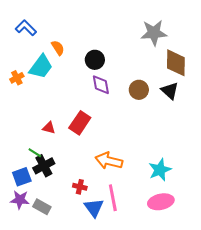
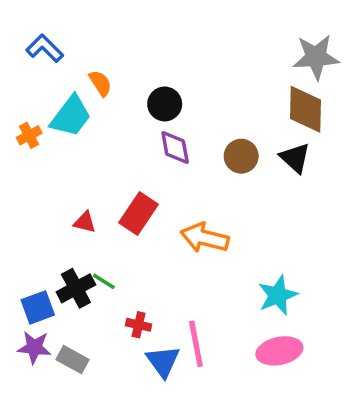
gray star: (154, 33) -> (316, 57), moved
green line: (35, 153) -> (104, 281), moved
orange arrow: (109, 161) -> (205, 238), moved

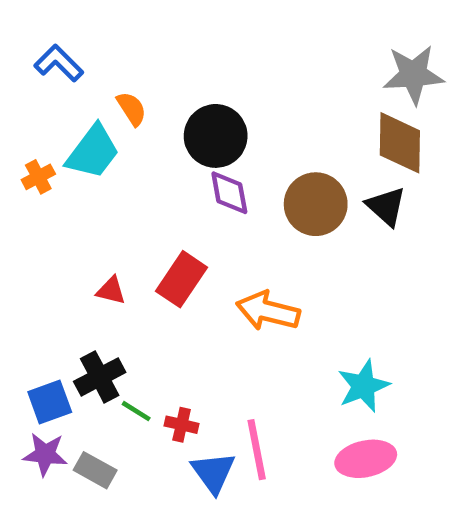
black circle: (165, 104) -> (216, 136), size x1.4
brown circle: (241, 156) -> (316, 204), size x1.4
green line: (104, 281) -> (136, 411), moved

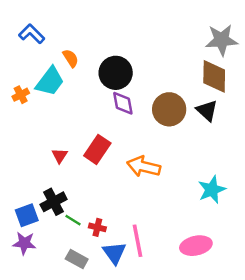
red triangle: (111, 291) -> (60, 156), turned 49
cyan star: (363, 386) -> (212, 190), moved
gray rectangle: (95, 470) -> (77, 259), moved

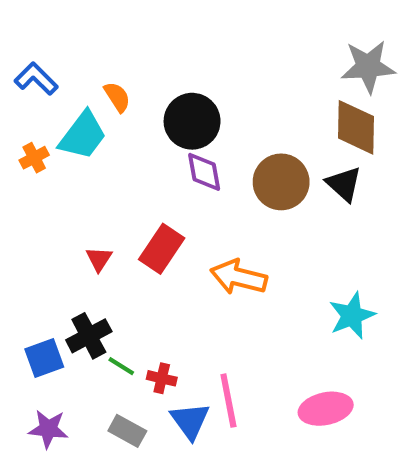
blue L-shape: (32, 34) -> (36, 79), moved
purple star: (24, 243) -> (48, 429), moved

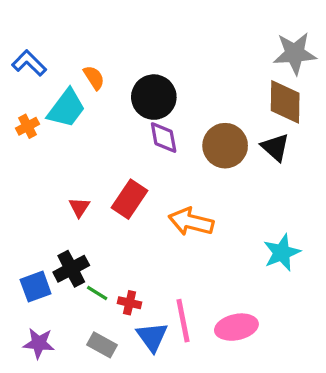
pink ellipse: (326, 409) -> (236, 327), moved

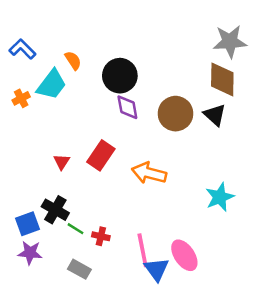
black cross: (71, 269) -> (55, 210), turned -32
pink ellipse: (236, 327) -> (184, 255), turned 68
blue triangle: (152, 337) -> (157, 269), moved
purple star: (39, 343) -> (30, 253), moved

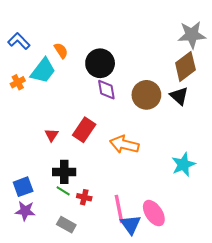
brown diamond: (222, 79) -> (185, 66), turned 52
black cross: (55, 210) -> (64, 172), moved, turned -30

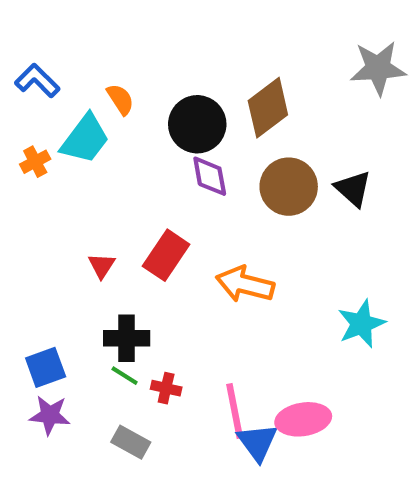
brown diamond: (185, 66) -> (268, 108), moved
pink ellipse: (154, 213) -> (303, 419), turned -65

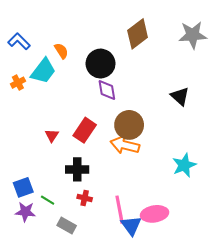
brown diamond: (268, 108) -> (138, 34), moved
brown circle: (289, 187) -> (129, 125), moved
black cross: (127, 338) -> (77, 169), moved
green line: (125, 376) -> (48, 200), moved

